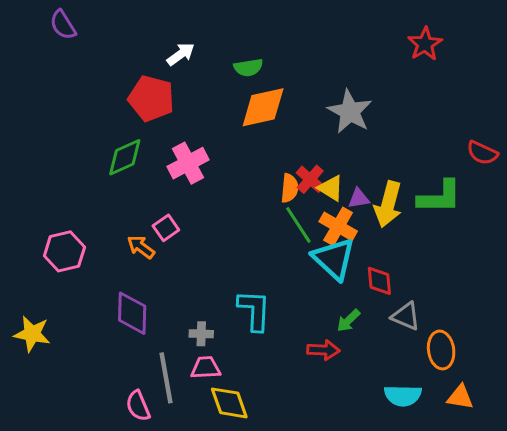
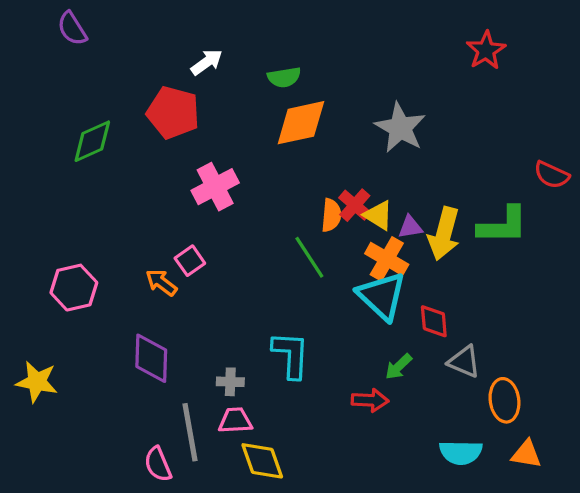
green diamond: (125, 157) -> (92, 141), moved
green line: (298, 225) -> (309, 257), moved

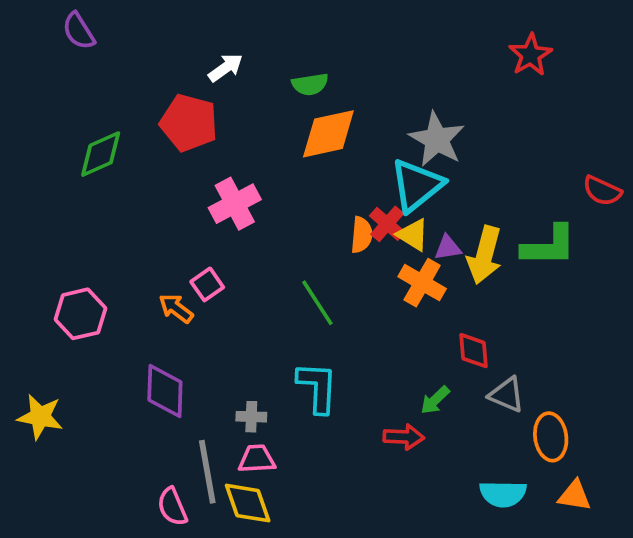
green line: (309, 257) -> (317, 303), moved
cyan triangle: (382, 296) -> (417, 185), moved, turned 38
yellow diamond: (262, 461) -> (248, 503), moved

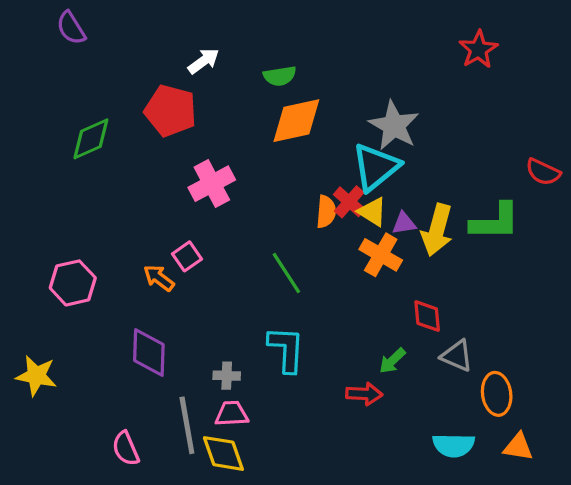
pink semicircle: (172, 507) -> (126, 449), moved

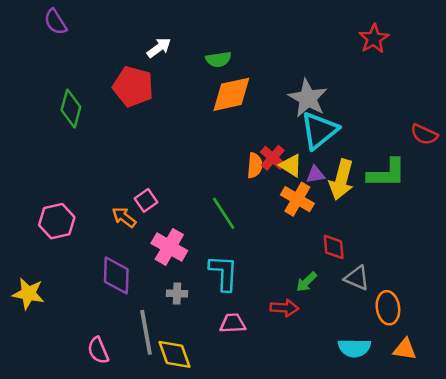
green diamond: (91, 139) -> (71, 109), turned -51
cyan triangle: (376, 167) -> (319, 131), moved
pink cross: (212, 184) -> (169, 247), moved, turned -32
pink trapezoid: (232, 414) -> (233, 323), moved

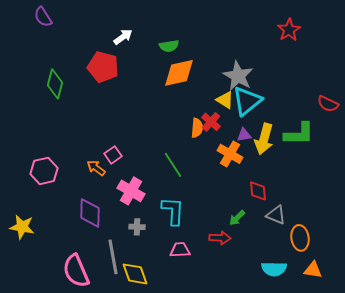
yellow triangle: (291, 165) -> (225, 100), moved
pink semicircle: (98, 350) -> (76, 271), size x1.6

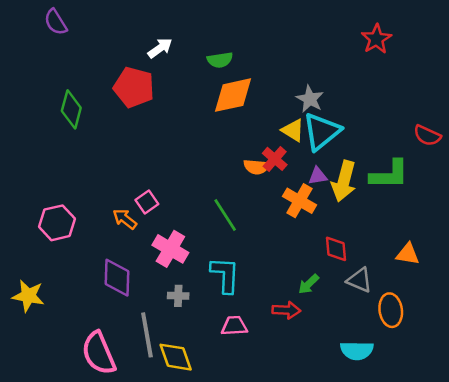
gray star: (238, 76) -> (310, 99), size x0.7
orange semicircle: (197, 128) -> (256, 167), turned 90
orange triangle: (313, 270) -> (408, 254), moved

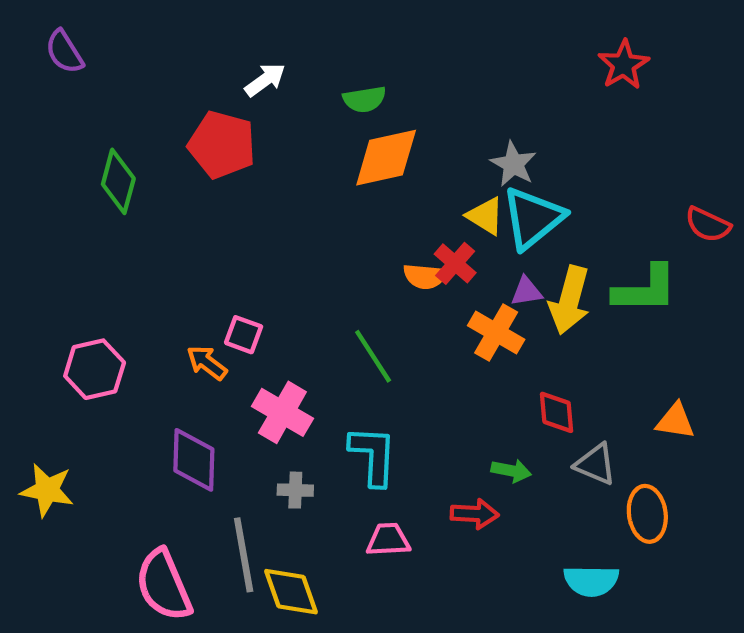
purple semicircle: (56, 22) -> (64, 52), moved
pink square: (147, 202) -> (244, 335), turned -35
green arrow: (309, 284) -> (511, 471), turned -125

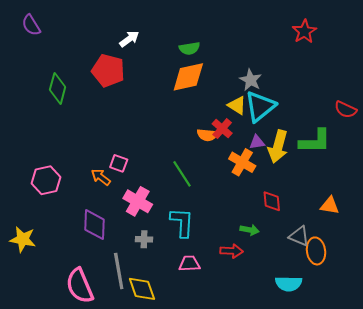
green semicircle: (364, 99) -> (189, 48), moved
gray triangle: (595, 464) -> (299, 236), moved

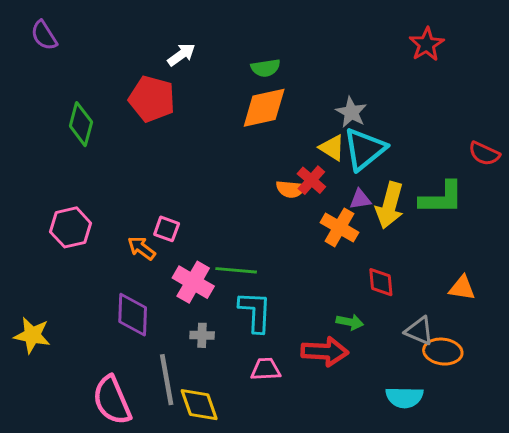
green line: (182, 174) -> (236, 270), moved, turned -52
pink hexagon: (46, 180) -> (71, 227), moved
red arrow: (232, 251) -> (325, 352), size x1.4
orange ellipse: (316, 251) -> (443, 352), turned -75

